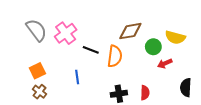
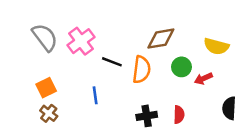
green circle: (153, 47) -> (181, 67), moved

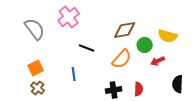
pink cross: (81, 41) -> (69, 17), moved
green circle: (181, 67) -> (145, 45), moved
orange semicircle: (142, 70) -> (122, 59), moved, turned 35

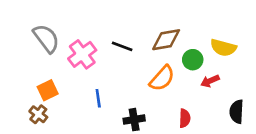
pink cross: (69, 17) -> (82, 54), moved
black line: (87, 48) -> (122, 46), moved
brown cross: (38, 88) -> (38, 114), moved
black cross: (114, 90) -> (134, 120), moved

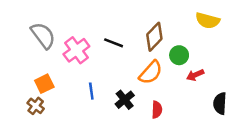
brown diamond: (166, 40) -> (154, 37), turned -36
yellow semicircle: (223, 48) -> (208, 21), moved
red semicircle: (185, 118) -> (157, 110), moved
black cross: (134, 120) -> (125, 100), moved, turned -30

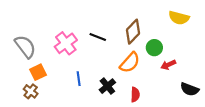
gray semicircle: (43, 35) -> (25, 47), moved
black semicircle: (220, 103) -> (190, 89), turned -72

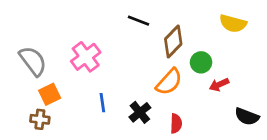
black line: (98, 37) -> (139, 21), moved
brown cross: (31, 91) -> (40, 119), turned -32

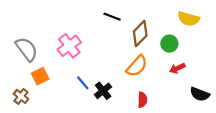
green circle: (201, 62) -> (169, 44), moved
blue line: (102, 103) -> (83, 83), turned -32
black cross: (140, 112) -> (103, 91), moved
brown cross: (40, 119) -> (21, 96), moved, turned 32

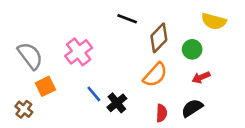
black semicircle: (200, 94) -> (192, 108), moved, turned 126

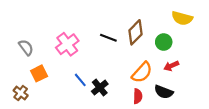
black line: (127, 19) -> (108, 38), moved
gray semicircle: (30, 56) -> (26, 47), size x0.7
orange semicircle: (155, 75) -> (142, 72), moved
black semicircle: (192, 108) -> (164, 92), turned -126

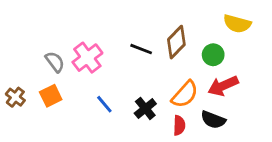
gray semicircle: (26, 47) -> (55, 62), moved
red arrow: (171, 66) -> (223, 86), size x1.5
black cross: (100, 88) -> (145, 108), moved
brown cross: (21, 93) -> (15, 97), moved

